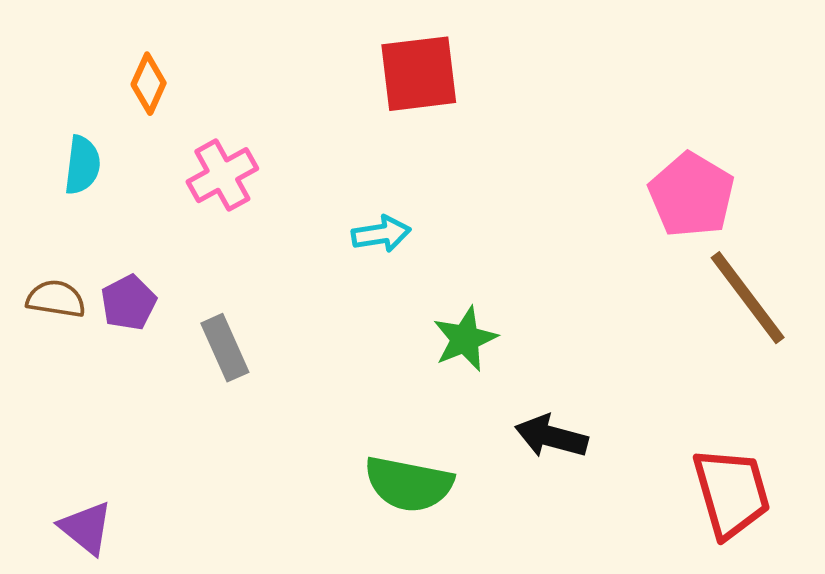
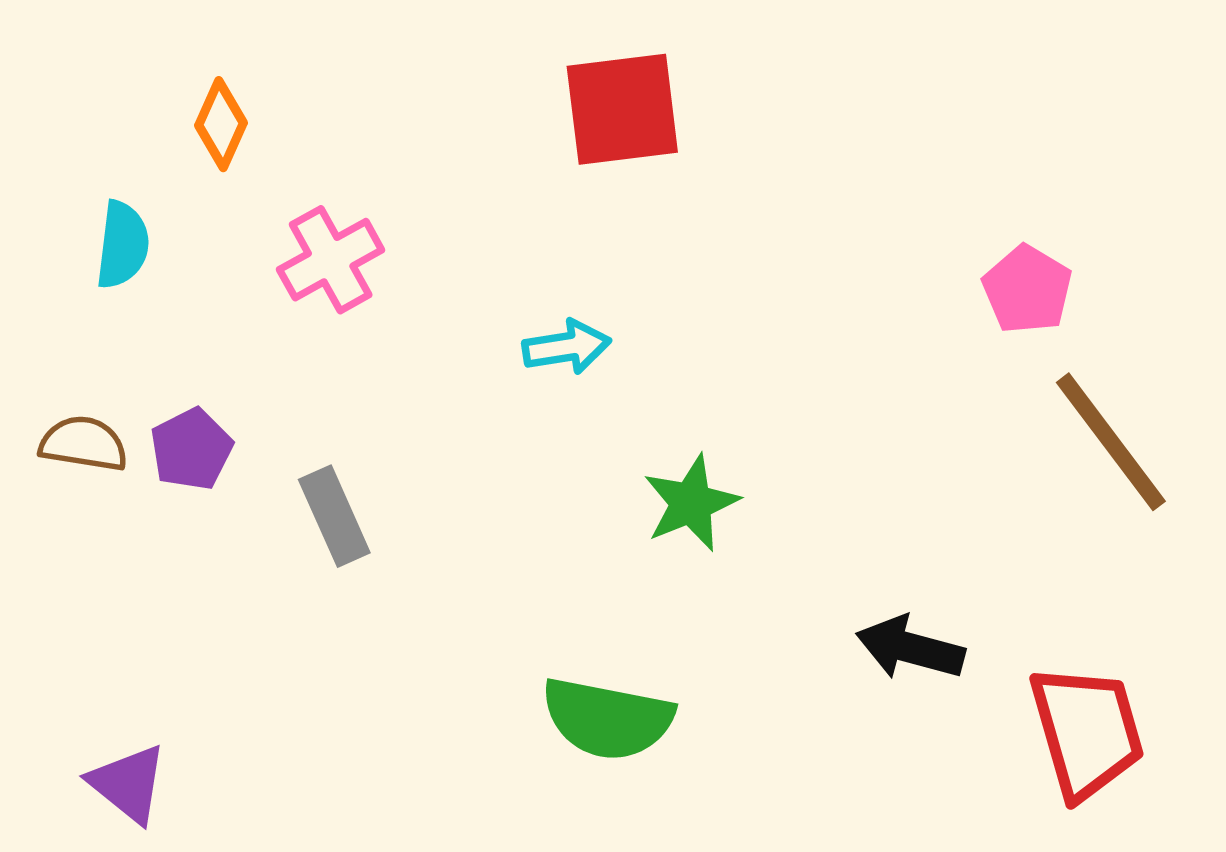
pink pentagon: (691, 195) -> (1027, 289), size x0.7
black arrow: (551, 436) -> (910, 648), moved

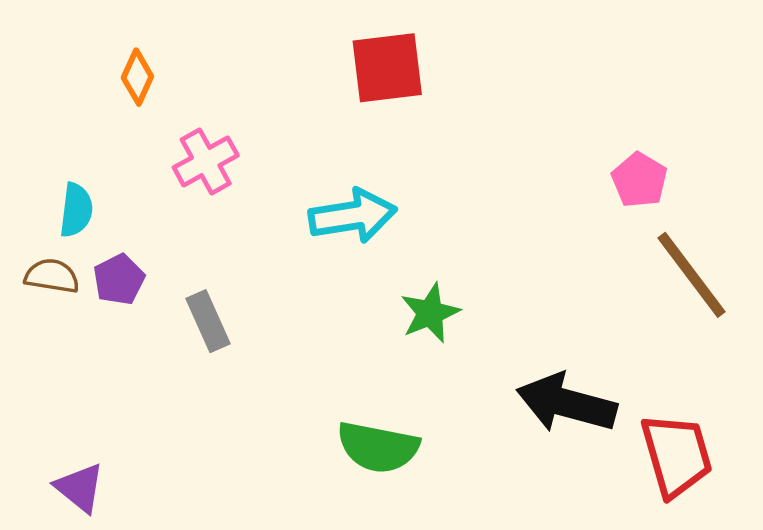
cyan semicircle: (123, 245) -> (76, 210), moved
cyan arrow: (567, 347) -> (353, 216), size x1.6
black arrow: (910, 648) -> (567, 403), size x1.5

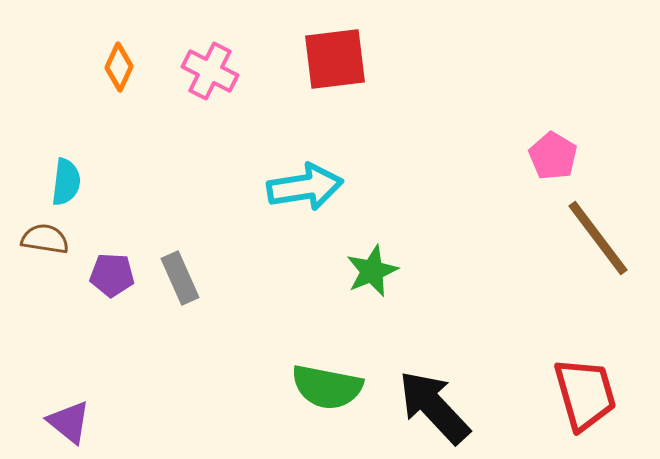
pink cross: (206, 161) -> (210, 71), moved, turned -34
purple pentagon: (119, 279) -> (112, 275), moved, turned 30
black arrow: (567, 403) -> (434, 407), moved, turned 32

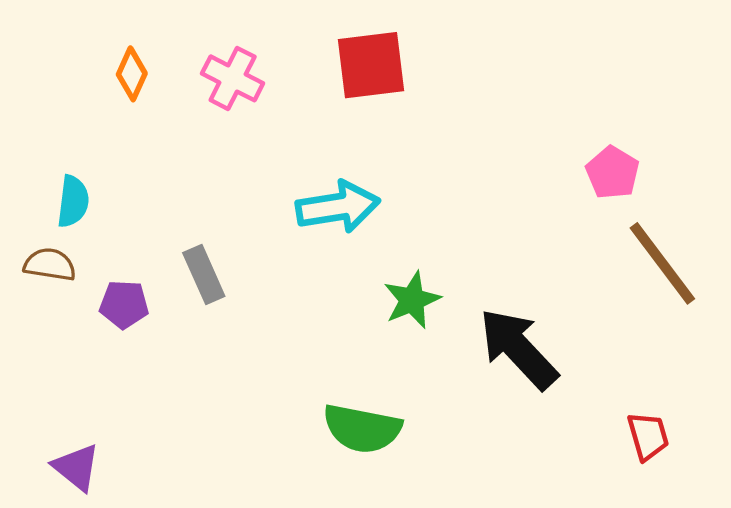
gray rectangle: (180, 278) -> (204, 274), moved
red trapezoid: (585, 394) -> (648, 436), size x0.6
black arrow: (434, 407) -> (518, 349), moved

